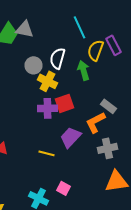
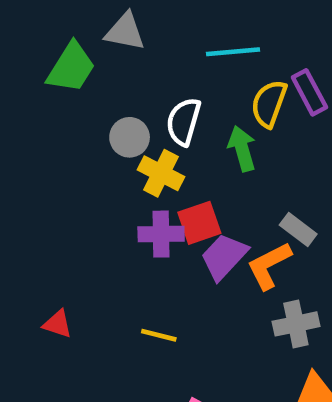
cyan line: (80, 27) -> (233, 52), turned -70
gray triangle: (24, 29) -> (125, 32), moved
purple trapezoid: (70, 137) -> (224, 257), moved

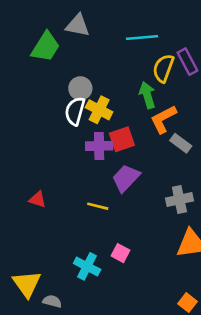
white semicircle: (184, 122) -> (75, 111), moved
purple trapezoid: (224, 257) -> (126, 178), moved
orange L-shape: (269, 266) -> (163, 119), moved

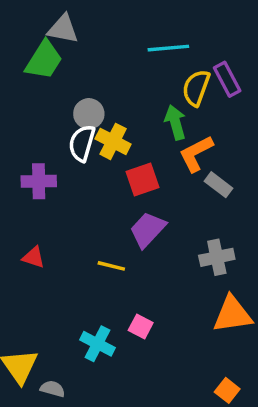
gray triangle: (78, 25) -> (63, 29), moved
purple cross: (99, 146) -> (39, 181), moved

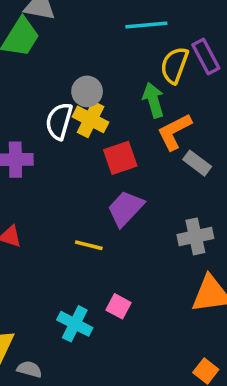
gray circle: (89, 114) -> (87, 91), moved

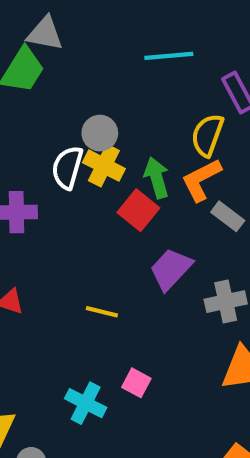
yellow semicircle: (174, 65) -> (207, 135), moved
green arrow: (153, 100) -> (157, 178), moved
red square: (120, 158) -> (138, 210), turned -32
purple trapezoid: (125, 208) -> (171, 269), moved

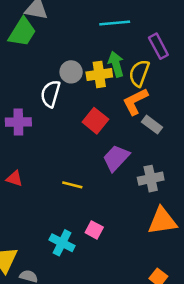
yellow cross: (104, 166) -> (99, 74), moved, turned -35
green arrow: (157, 178) -> (116, 64), moved

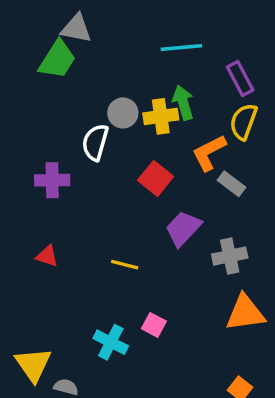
yellow semicircle: (139, 73) -> (243, 122), moved

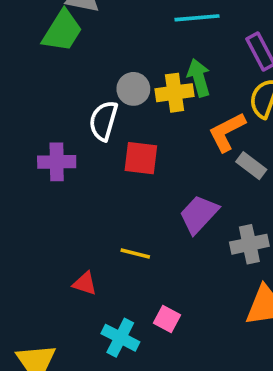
red square: (156, 178) -> (141, 158), moved, turned -32
red triangle: (47, 256) -> (85, 283), moved

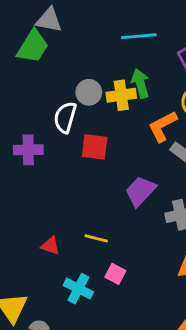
yellow line: (135, 254) -> (96, 238), moved

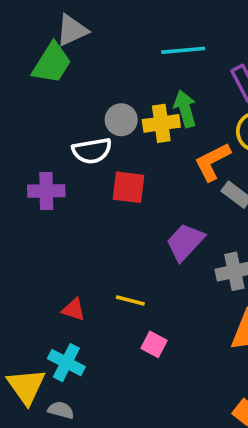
gray triangle: (49, 20) -> (72, 30), turned -36
white semicircle: (65, 117) -> (92, 151), turned -116
cyan cross: (78, 289) -> (66, 363), moved

